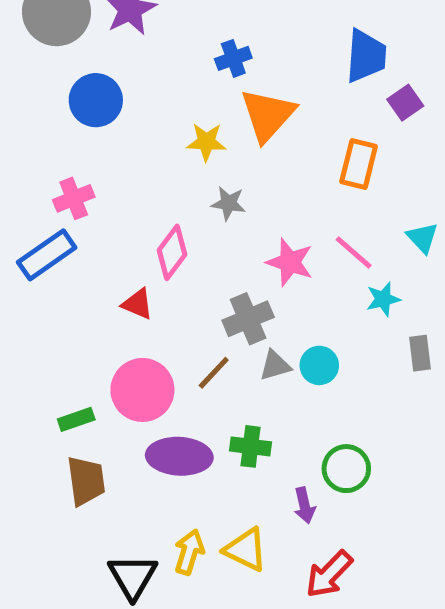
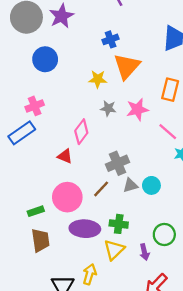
pink star: (290, 262) -> (137, 109), moved, turned -30
yellow triangle: (246, 550) -> (114, 250), moved, turned 50

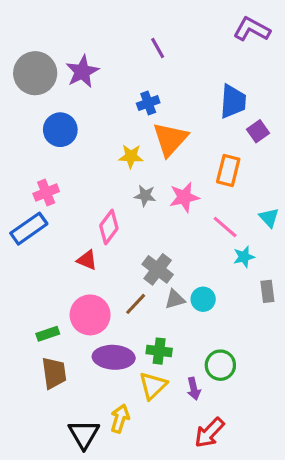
gray cross: (118, 163) -> (158, 269), turned -30

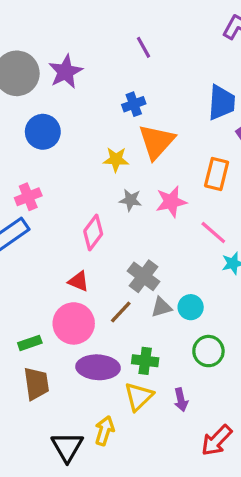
red triangle: (87, 260) -> (79, 281), moved
green circle: (220, 365) -> (208, 351), moved
red arrow: (209, 433) -> (217, 440), moved

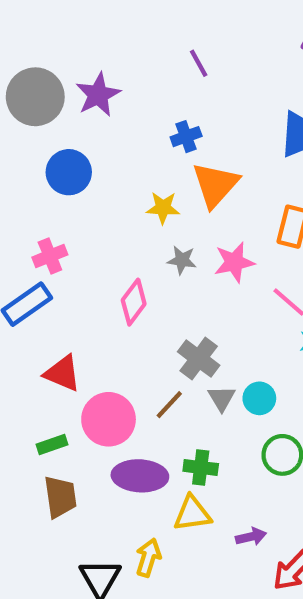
red triangle: (79, 281) -> (62, 373), moved, size x1.4
gray triangle: (161, 307) -> (222, 398), turned -45
yellow triangle: (139, 397) -> (192, 514), turned 36
purple arrow: (181, 400) -> (251, 537), moved, turned -90

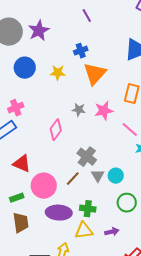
yellow star: (163, 208) -> (58, 73), moved
purple arrow: (251, 537) -> (112, 232), moved

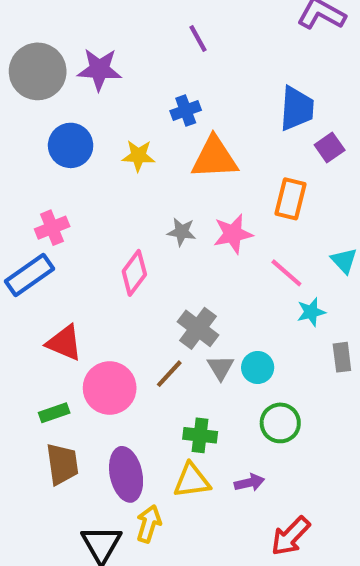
purple star: (39, 31) -> (99, 69), turned 30
orange triangle: (95, 74) -> (214, 158), turned 45
purple ellipse: (59, 213) -> (126, 474), moved, turned 75

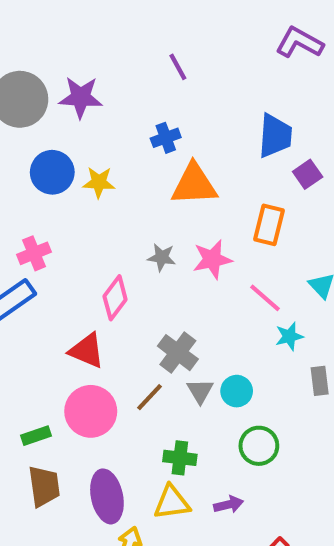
yellow star: (138, 156) -> (99, 182), moved
red triangle: (64, 343) -> (87, 351), moved

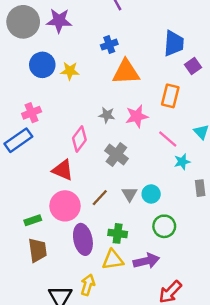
gray cross: (178, 353) -> (116, 155), moved
purple ellipse: (107, 496) -> (83, 239), moved
purple arrow: (229, 505) -> (146, 261), size x1.5

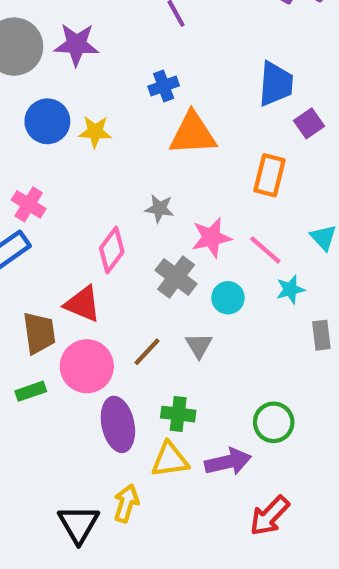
pink cross: (32, 113) -> (29, 204), turned -36
pink star: (137, 116) -> (211, 238), moved
cyan circle: (151, 194) -> (228, 298), moved
green circle: (164, 226) -> (274, 422), moved
brown trapezoid: (38, 250) -> (39, 333), moved

